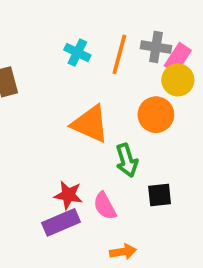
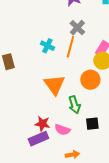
gray cross: (156, 47) -> (77, 28), moved, turned 35
orange triangle: (90, 124) -> (54, 85), turned 30
pink semicircle: (105, 206) -> (62, 130), turned -42

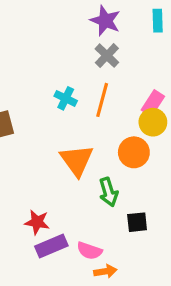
gray cross: (77, 28) -> (107, 56), moved
red star: (42, 124) -> (37, 222), moved
pink semicircle: (62, 130) -> (89, 251), moved

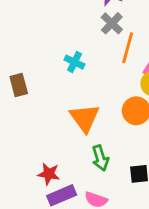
orange line: (102, 100) -> (128, 48), moved
green arrow: (108, 192) -> (100, 158), moved

